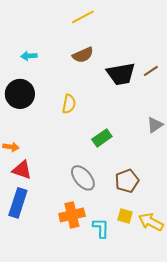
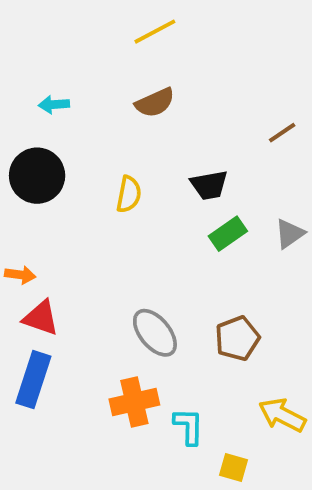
black trapezoid: (121, 74) -> (209, 185), moved, size x0.7
green rectangle: (102, 138) -> (228, 234), moved
yellow square: (125, 216) -> (233, 467), moved

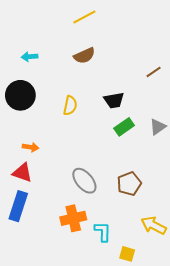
orange arrow: (20, 275) -> (31, 147), moved

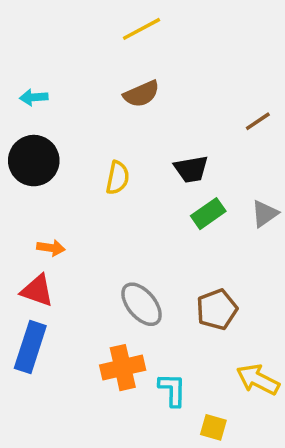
cyan arrow: (29, 57) -> (34, 97), moved

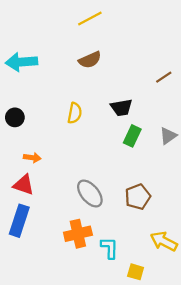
cyan arrow: (34, 97) -> (21, 62), size x1.8
black circle: (34, 161) -> (15, 117), moved, size x0.6
green rectangle: (208, 214) -> (132, 136), turned -30

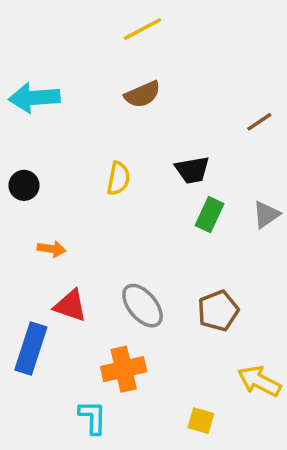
red triangle: (24, 185) -> (70, 306), moved
cyan L-shape: (109, 248) -> (93, 417), moved
yellow square: (136, 272) -> (201, 421), moved

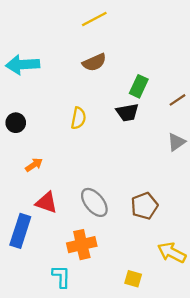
brown line: (259, 122) -> (177, 100), moved
green rectangle: (209, 215) -> (139, 86), moved
orange arrow: (51, 249) -> (34, 165), turned -42

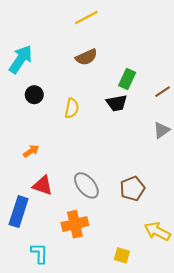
cyan arrow: (23, 65) -> (21, 59), turned 128
black circle: (16, 123) -> (34, 95), moved
cyan L-shape: (61, 276) -> (39, 253), moved

